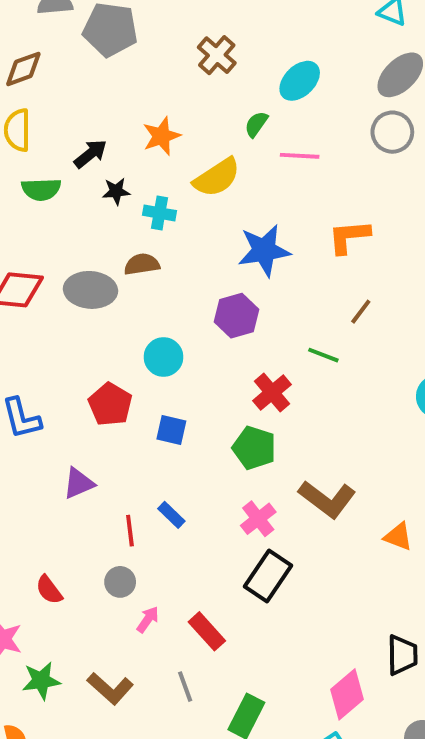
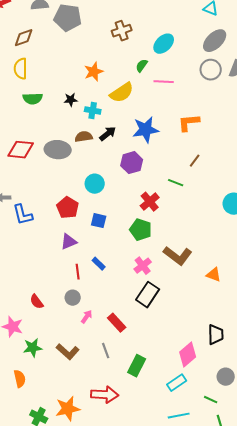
brown cross: (217, 55) -> (122, 31), turned 30
black arrow: (90, 154) -> (108, 134), moved
purple triangle: (79, 483) -> (69, 242), moved

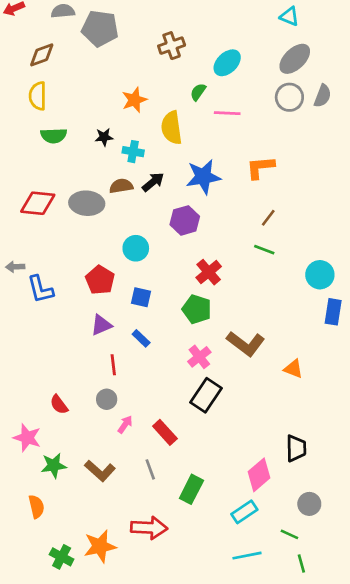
yellow semicircle: (122, 93) -> (172, 128), turned 115
green line: (176, 183) -> (264, 250), moved
blue rectangle: (99, 264) -> (141, 338), moved

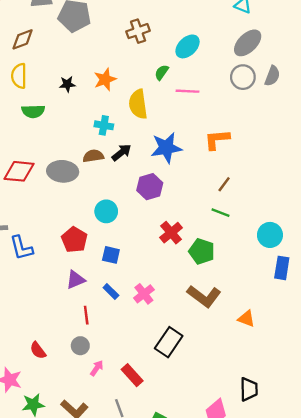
black star: (104, 137) -> (67, 84), moved
green pentagon: (197, 309) -> (202, 251), moved
pink cross: (199, 357) -> (144, 294), moved

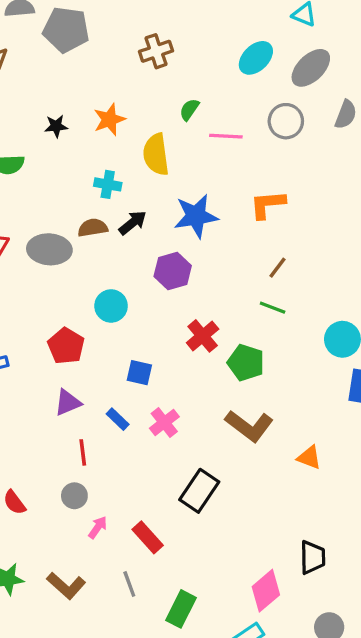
cyan ellipse: (188, 46) -> (256, 58), moved
gray circle: (243, 77) -> (286, 121), moved
blue square: (111, 255) -> (139, 373), moved

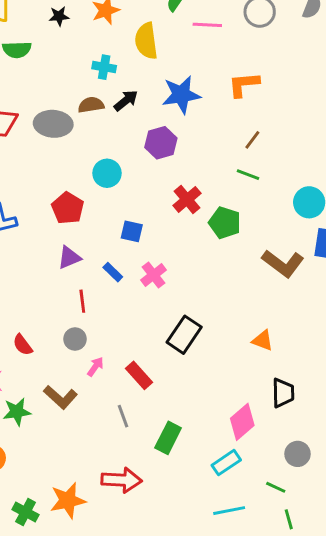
brown L-shape: (249, 426) -> (283, 263), moved
orange triangle: (309, 457) -> (263, 340), moved
brown L-shape: (66, 586) -> (60, 397), moved

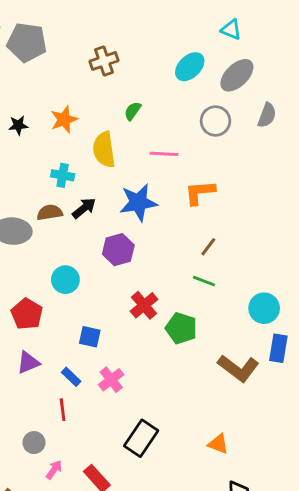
pink line: (207, 25) -> (164, 154), moved
red line: (82, 301) -> (63, 410), moved

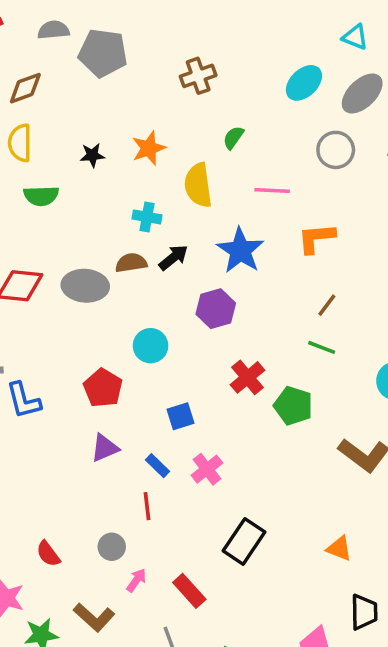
blue star: (138, 202) -> (240, 250), turned -30
blue square: (90, 337) -> (180, 416), turned -30

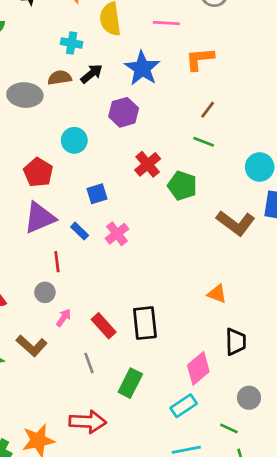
purple triangle: (105, 448) -> (40, 218), size x1.5
red line: (147, 506) -> (57, 262), moved
black rectangle: (244, 541) -> (145, 323), moved, turned -40

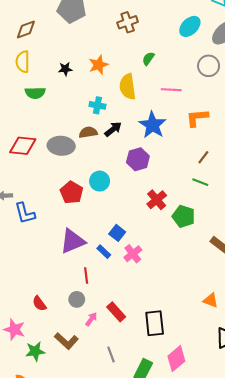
red pentagon: (38, 172) -> (72, 192), moved
blue square: (97, 194) -> (117, 233), moved, turned -35
red rectangle: (104, 326) -> (116, 312), moved
pink diamond: (198, 368) -> (176, 359), moved

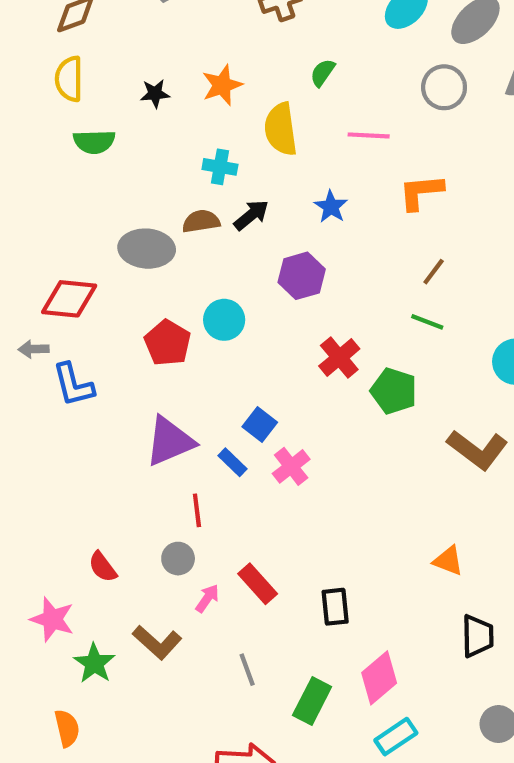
blue star: (153, 125) -> (331, 207), size x0.6
red diamond: (23, 146) -> (69, 299), moved
black rectangle: (155, 323) -> (335, 607), size x0.7
green star: (35, 351) -> (94, 663), turned -30

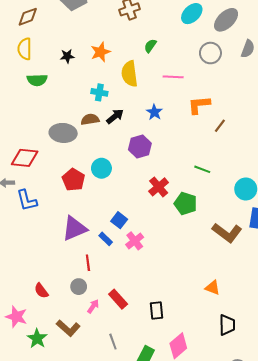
brown line: (434, 272) -> (220, 126), moved

